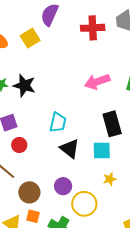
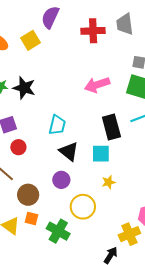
purple circle: (63, 186) -> (61, 180), moved

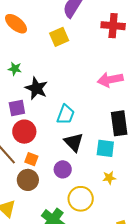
yellow square: (30, 40) -> (59, 37), moved
black star: (24, 88) -> (36, 88), moved
red circle: (18, 147) -> (24, 132), size x1.5
orange square: (31, 219) -> (31, 159), moved

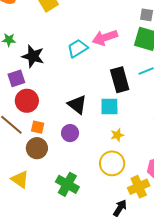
cyan trapezoid: (66, 114) -> (78, 48), moved, turned -135
yellow circle: (81, 199) -> (112, 163), moved

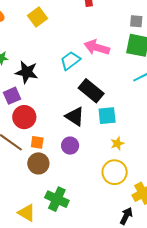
pink arrow: (105, 38) -> (97, 47), turned 40
black rectangle: (120, 80) -> (91, 91), moved, turned -30
yellow triangle: (20, 179) -> (27, 213), moved
green cross: (67, 184) -> (57, 199), moved

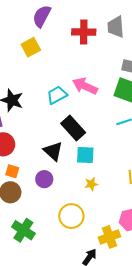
yellow circle: (115, 172) -> (71, 216), moved

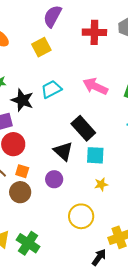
cyan trapezoid: (57, 95) -> (51, 89), moved
green cross: (23, 230) -> (28, 243), moved

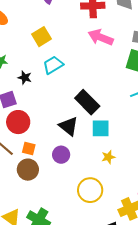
yellow square: (41, 47) -> (41, 37), moved
pink arrow: (95, 86) -> (101, 37), moved
black star: (22, 100) -> (25, 78), size x0.6

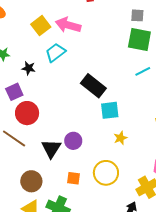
pink arrow: (101, 37) -> (68, 25), moved
black triangle: (69, 126) -> (51, 149), moved, turned 30
orange square: (29, 148) -> (73, 178), moved
brown circle: (28, 170) -> (31, 181), moved

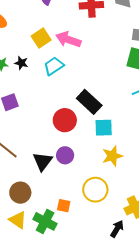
black star: (29, 68) -> (21, 63), moved
red circle: (27, 113) -> (65, 120), moved
yellow star: (120, 138) -> (112, 156), size x1.5
orange square: (73, 178) -> (64, 206), moved

